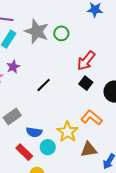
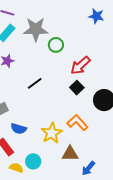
gray star: (37, 31) -> (36, 29), turned -30
green circle: (61, 33) -> (56, 45), moved
cyan circle: (48, 147) -> (33, 161), moved

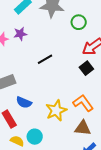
green circle: (56, 45) -> (79, 22), moved
brown triangle: (70, 154) -> (83, 128), moved

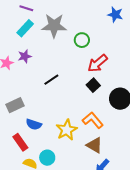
brown triangle: (83, 128) -> (94, 145), turned 30

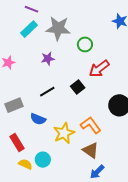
purple star: (25, 56) -> (48, 59), moved
black line: (51, 80) -> (47, 92), moved
black square: (93, 85) -> (78, 87), moved
blue semicircle: (34, 124) -> (38, 119), moved

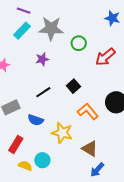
red arrow: (99, 69) -> (105, 57), moved
orange L-shape: (91, 125) -> (88, 111), moved
yellow star: (64, 133) -> (62, 133), turned -30
red rectangle: (17, 142) -> (16, 144), turned 66

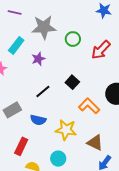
cyan rectangle: (22, 31) -> (16, 45), moved
cyan circle: (42, 160) -> (58, 159), moved

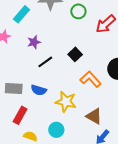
purple star: (38, 59) -> (34, 42), moved
gray rectangle: (12, 110) -> (14, 88), moved, turned 30

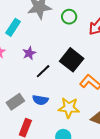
black square: (75, 54) -> (72, 60), size x1.6
gray rectangle: (14, 88) -> (15, 102), turned -30

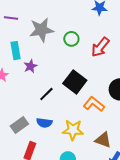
cyan rectangle: (13, 27) -> (16, 51), turned -42
purple star: (29, 53) -> (30, 66), moved

